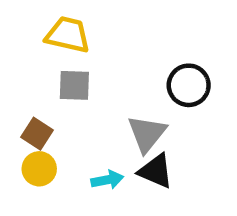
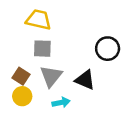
gray triangle: (147, 134) -> (51, 76), moved
black triangle: (156, 171) -> (85, 80), moved

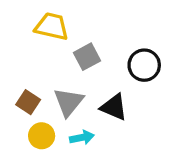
gray square: (42, 49) -> (87, 57), moved, turned -30
yellow circle: (22, 96) -> (42, 136), moved

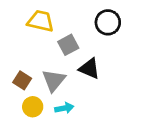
black circle: (144, 65) -> (108, 22), moved
black triangle: (114, 107) -> (89, 69), moved

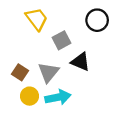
yellow trapezoid: (41, 21) -> (37, 19), turned 40
cyan arrow: (64, 108) -> (58, 97), size x1.5

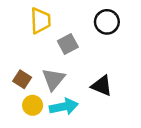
yellow trapezoid: (37, 19) -> (40, 21), turned 35
black triangle: (81, 62) -> (102, 86), moved

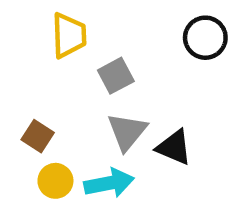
black circle: (107, 22) -> (205, 38), moved
gray triangle: (53, 79) -> (127, 132), moved

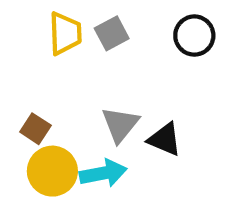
gray square: (116, 76) -> (112, 33), moved
yellow circle: (55, 181) -> (52, 171), size x1.5

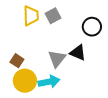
black circle: (194, 36) -> (92, 27), moved
black triangle: (165, 139) -> (78, 53), moved

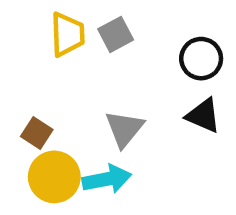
black triangle: (78, 53) -> (203, 116), moved

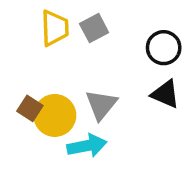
yellow circle: (54, 177) -> (55, 115), moved

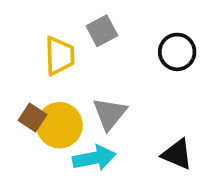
yellow trapezoid: (55, 28) -> (59, 56), moved
black triangle: (165, 94) -> (177, 154), moved

